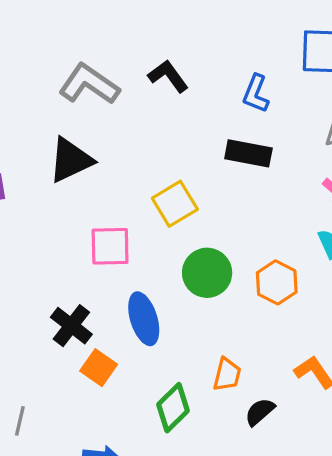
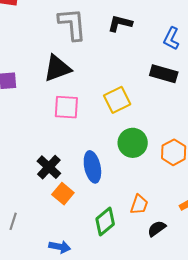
black L-shape: (168, 76) -> (120, 23), turned -45
gray L-shape: (89, 84) -> (72, 24), turned 45
pink square: (110, 246) -> (66, 107), moved

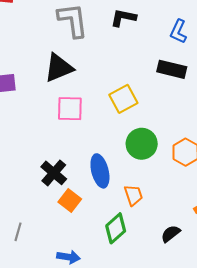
orange trapezoid: (139, 205) -> (133, 195), moved, turned -35

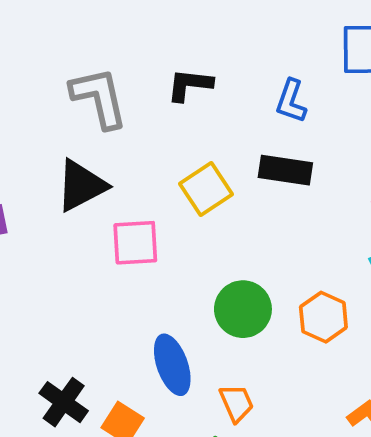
yellow square: (123, 99) -> (206, 189), moved
pink square: (70, 109) -> (135, 243), moved
black cross: (54, 173) -> (64, 402), moved

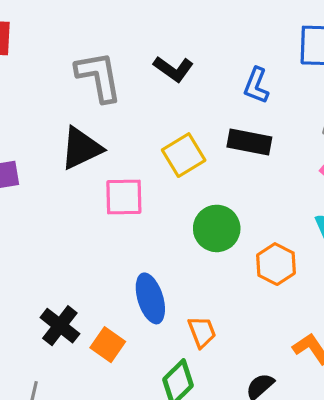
black L-shape: (190, 85) -> (173, 69), turned -153
green circle: (243, 309) -> (217, 228), moved

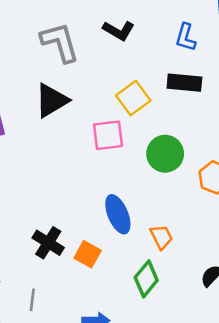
pink square: (124, 197) -> (108, 135), moved

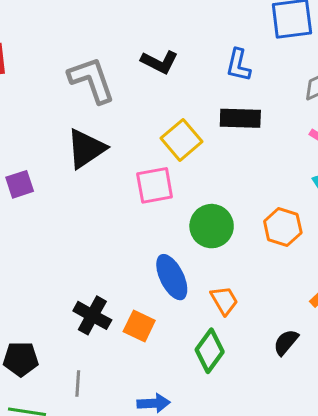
green circle: (165, 154) -> (212, 226), moved

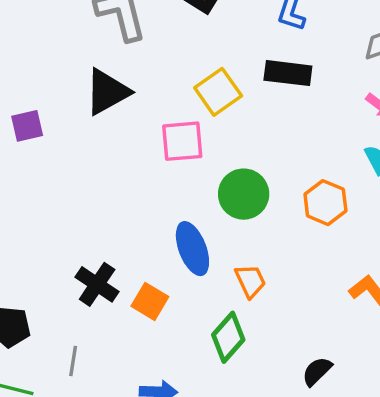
black semicircle: (286, 342) -> (317, 371), moved

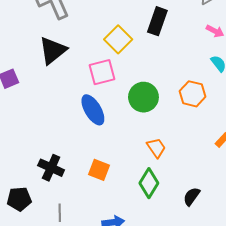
black rectangle: (288, 73) -> (157, 21), turned -68
blue ellipse: (192, 249) -> (93, 110), moved
black cross: (97, 284) -> (51, 168), moved
black semicircle: (317, 371) -> (192, 196), moved

